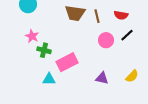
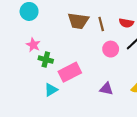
cyan triangle: (49, 79) -> (51, 90), turned -32

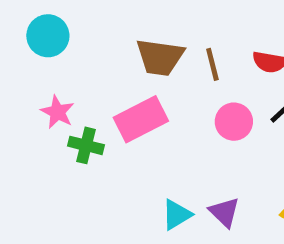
pink rectangle: (70, 72) -> (141, 119), moved
purple triangle: (106, 89) -> (224, 212), turned 32
cyan triangle: (51, 90) -> (177, 215), moved

